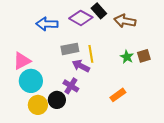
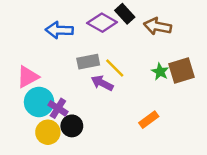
yellow line: (91, 54) -> (115, 68), turned -36
brown square: (144, 56) -> (182, 70), size x1.5
purple cross: (71, 86) -> (58, 108), moved

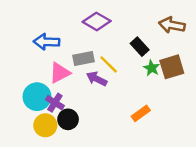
black rectangle: (125, 14) -> (140, 47), moved
brown arrow: (158, 26) -> (172, 25), moved
blue arrow: (59, 30) -> (47, 42), moved
pink triangle: (28, 77) -> (60, 73), moved

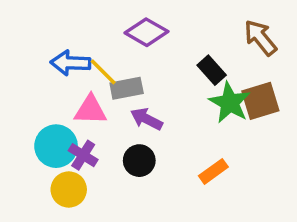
brown arrow: (172, 25) -> (260, 38), turned 40
yellow line: (109, 64) -> (103, 72), moved
green star: (152, 68) -> (230, 103), size x1.6
pink triangle: (60, 73) -> (90, 110), turned 30
black circle: (68, 119) -> (139, 161), moved

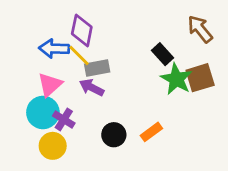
purple diamond: (146, 32) -> (82, 30), moved, turned 72
pink triangle: (90, 110) -> (50, 85), moved, turned -44
purple arrow: (146, 119) -> (92, 87), moved
black circle: (139, 161) -> (114, 135), moved
orange rectangle: (213, 171) -> (151, 132), moved

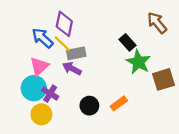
blue arrow: (54, 49) -> (42, 38), turned 40
brown square: (200, 78) -> (163, 79), moved

